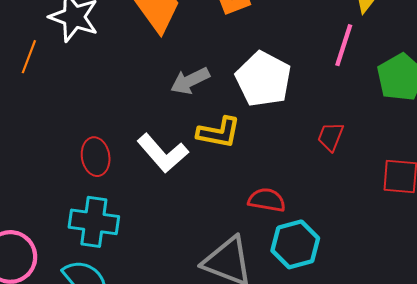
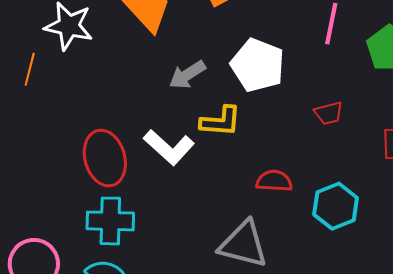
red trapezoid: (331, 137) -> (329, 113), turned -120
red ellipse: (96, 157) -> (105, 158), size x1.5
cyan hexagon: (295, 244) -> (336, 206), moved

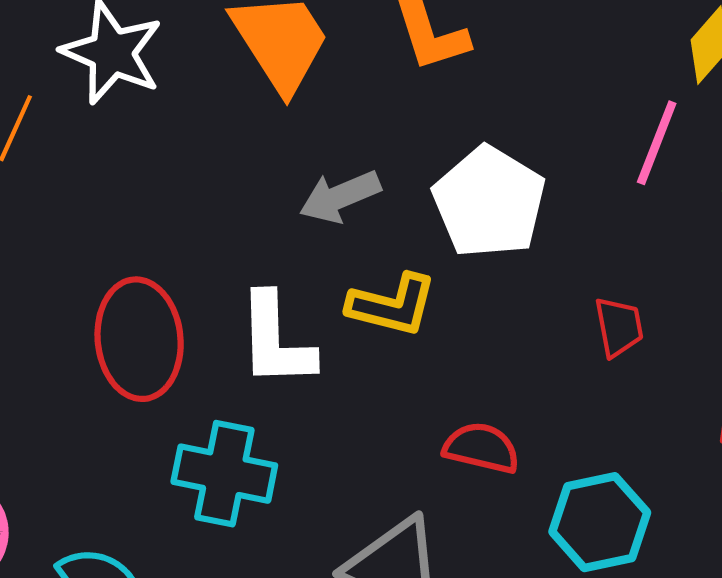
red trapezoid: (329, 113) -> (619, 327), turned -96
white L-shape: (169, 147) -> (276, 340), turned 36
cyan cross: (110, 221) -> (224, 474), moved

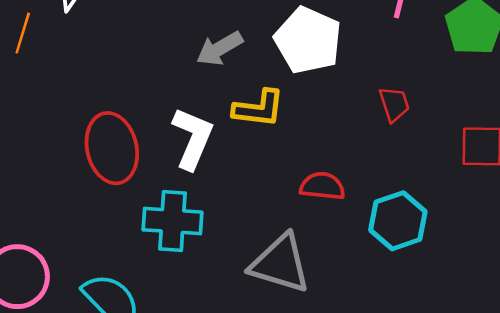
white L-shape: (276, 340) -> (193, 138), turned -148

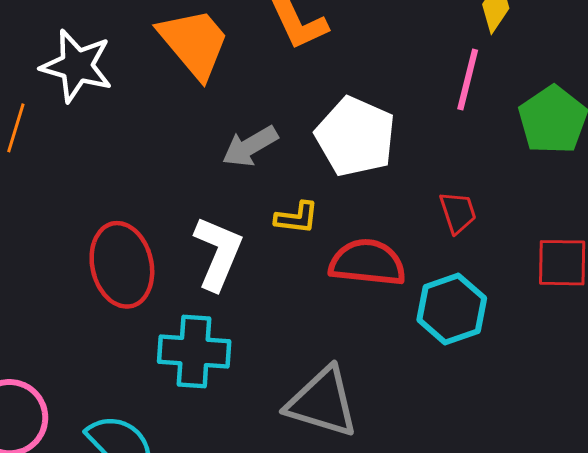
yellow L-shape: (259, 109) -> (297, 218), size x0.7
red semicircle: (322, 186) -> (367, 263), moved, size x1.4
cyan hexagon: (398, 221) -> (452, 309), moved

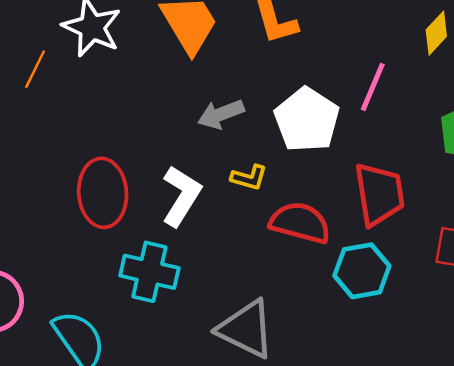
pink line: (468, 80) -> (373, 87), moved
red trapezoid: (458, 212) -> (379, 194), size x1.8

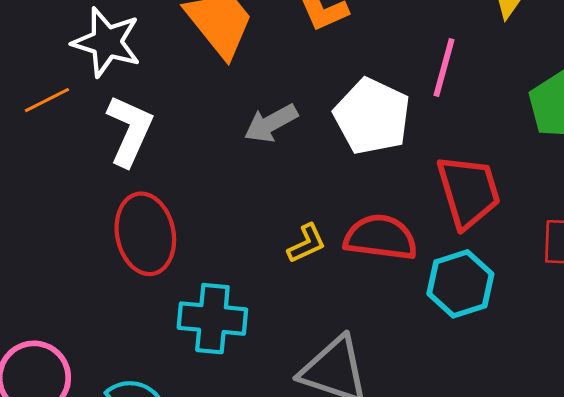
orange line: (35, 69) -> (47, 100), turned 45
yellow L-shape: (249, 178) -> (307, 243), moved, turned -33
white L-shape: (181, 196) -> (130, 131), moved

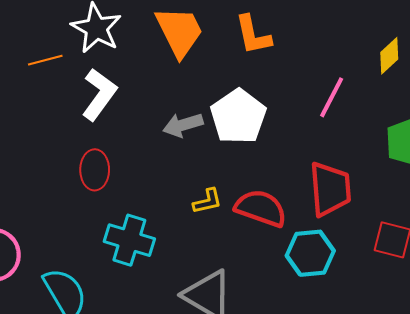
white pentagon: (372, 116) -> (238, 117), moved
gray arrow: (271, 123) -> (183, 125), moved
red ellipse: (145, 234) -> (95, 170), size x0.7

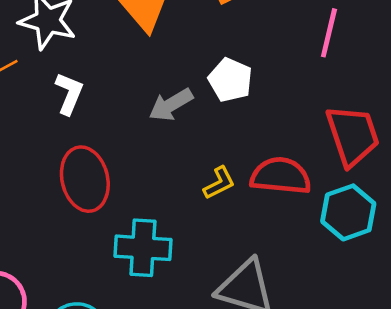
white L-shape: (99, 94) -> (69, 94), size x0.7
white pentagon: (238, 117) -> (230, 80), size x0.7
red ellipse: (95, 170) -> (85, 179), size x1.4

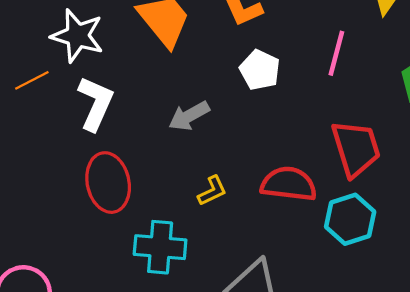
white pentagon: (230, 80) -> (260, 70), moved
white L-shape: (69, 94) -> (96, 103), size x1.4
yellow L-shape: (219, 183) -> (212, 191), moved

